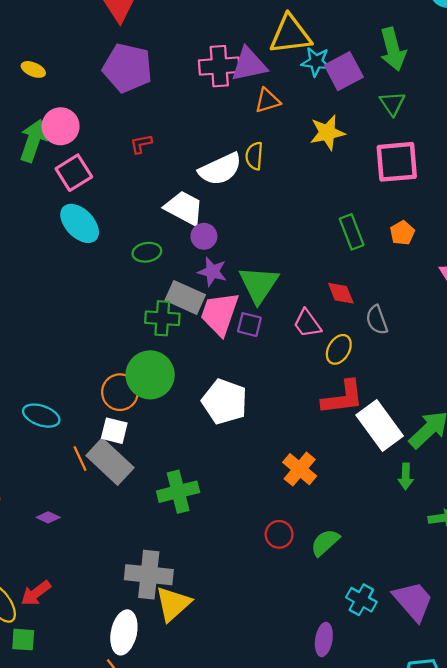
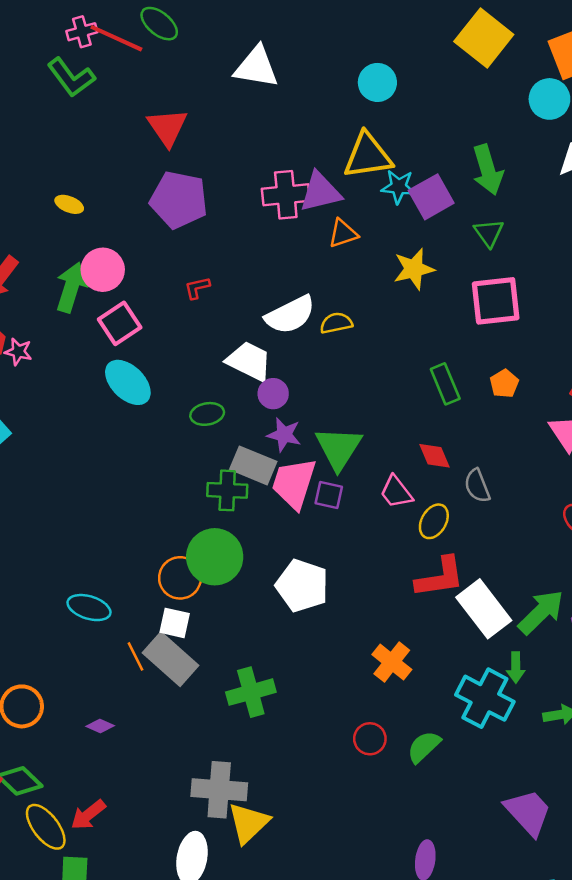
yellow semicircle: (254, 156) -> (336, 323), moved, turned 76
cyan cross: (361, 600) -> (485, 698), moved, size x1.6

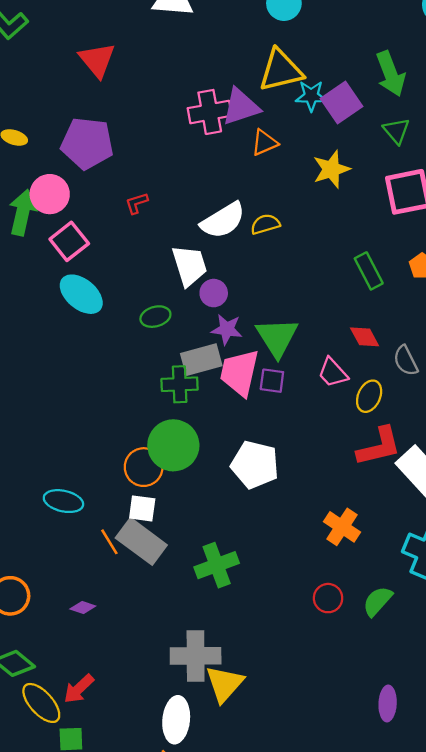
purple pentagon: (179, 200) -> (87, 143), moved
white trapezoid: (249, 361) -> (189, 266), turned 51
gray rectangle: (253, 465) -> (201, 360), turned -33

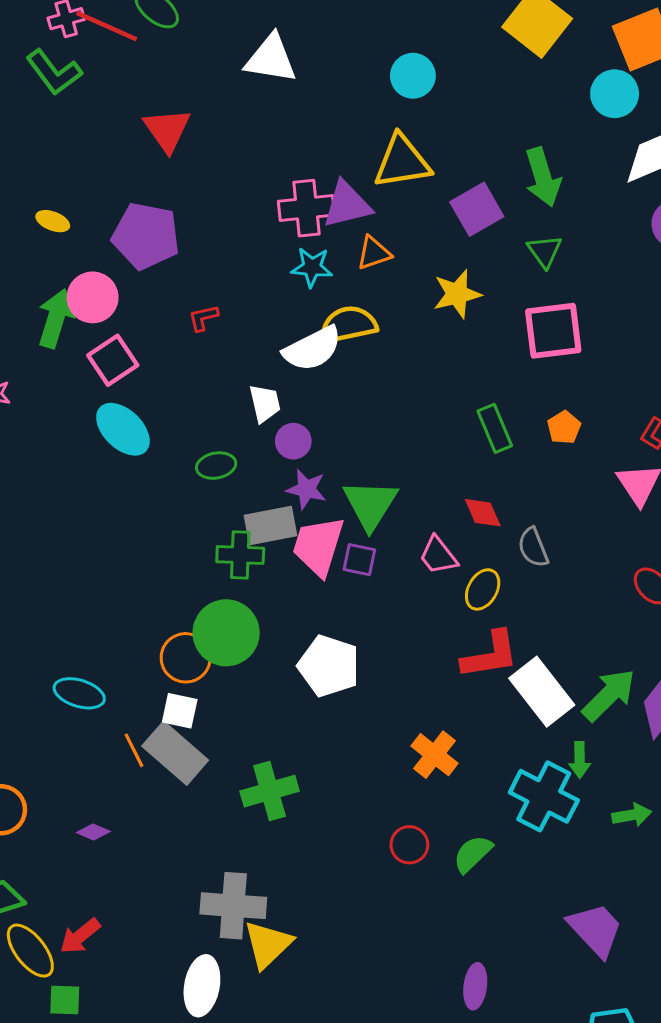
cyan star: (311, 96) -> (312, 267), moved
yellow semicircle: (265, 224) -> (348, 325), moved, size x1.5
white trapezoid: (189, 266) -> (265, 403), size x0.7

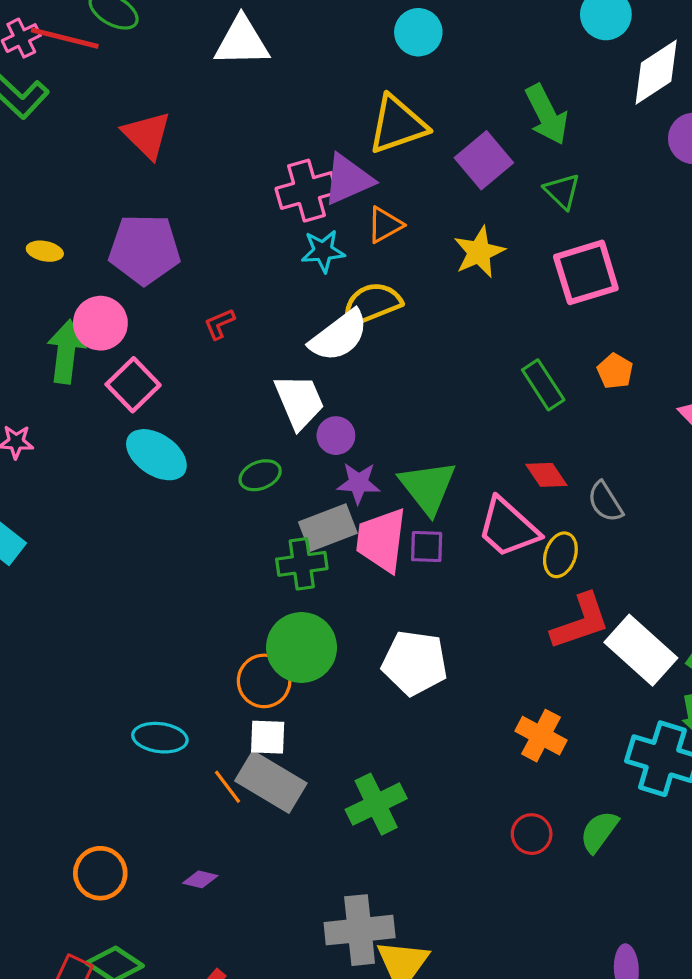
cyan circle: (413, 76) -> (418, 32), moved
white trapezoid: (265, 403) -> (299, 401), size x1.4
pink trapezoid: (438, 556) -> (508, 528), size x1.5

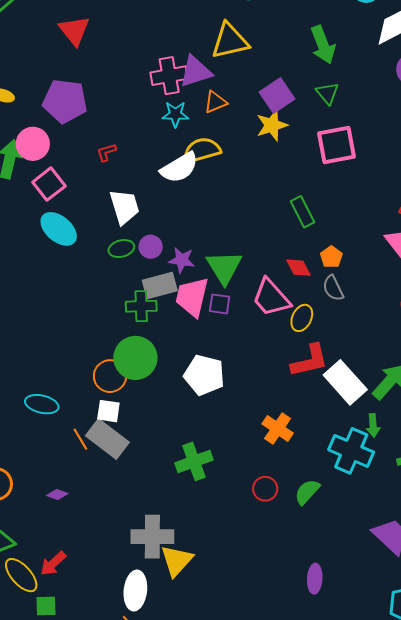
purple square: (484, 160) -> (277, 96), moved
orange pentagon: (615, 371) -> (331, 257), moved
white trapezoid: (299, 401) -> (124, 207), moved
purple circle: (336, 436) -> (151, 247), moved
green cross: (376, 804) -> (194, 461), moved

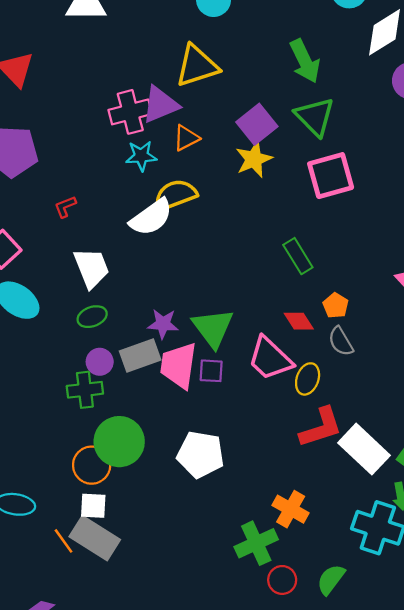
green triangle: (327, 93) -> (315, 117), size x1.5
purple circle: (151, 247) -> (100, 362), moved
green cross: (141, 306) -> (85, 390), moved
green cross: (194, 461) -> (256, 543), moved

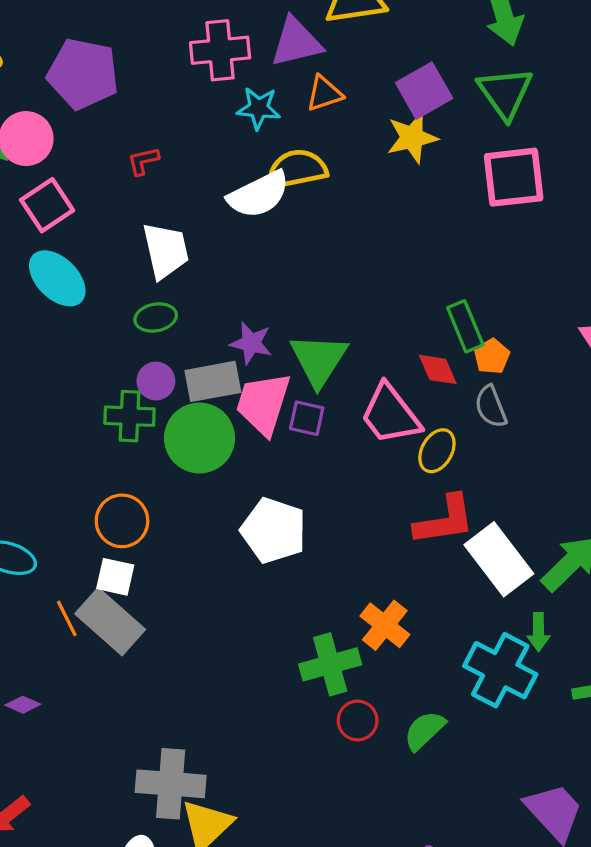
pink cross: (130, 112) -> (220, 50), moved
green rectangle: (298, 256) -> (465, 326), moved
green circle: (119, 442) -> (200, 438), moved

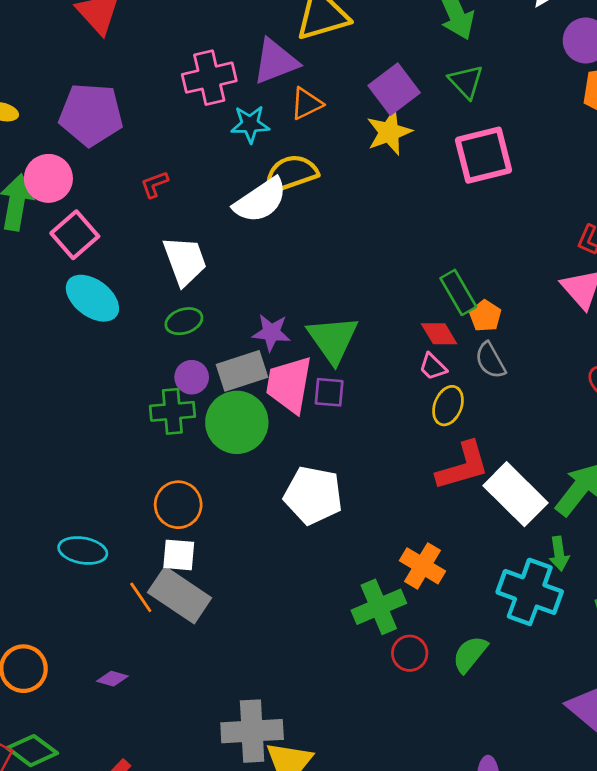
green triangle: (505, 93) -> (466, 82), size x0.7
pink trapezoid: (390, 414) -> (433, 367), moved, size x0.5

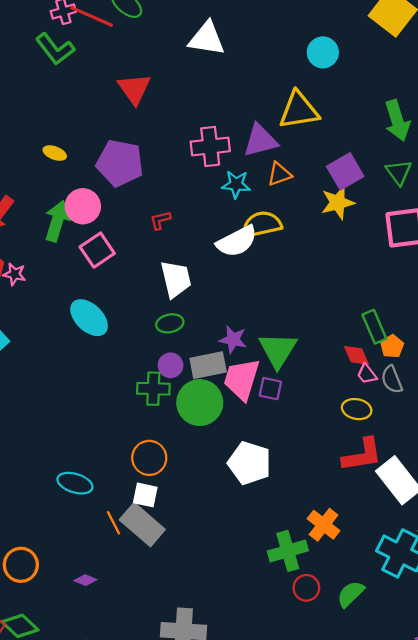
cyan ellipse: (92, 298) -> (89, 318), moved
pink trapezoid: (433, 367) -> (367, 374), moved
yellow ellipse: (448, 406) -> (357, 409), turned 72

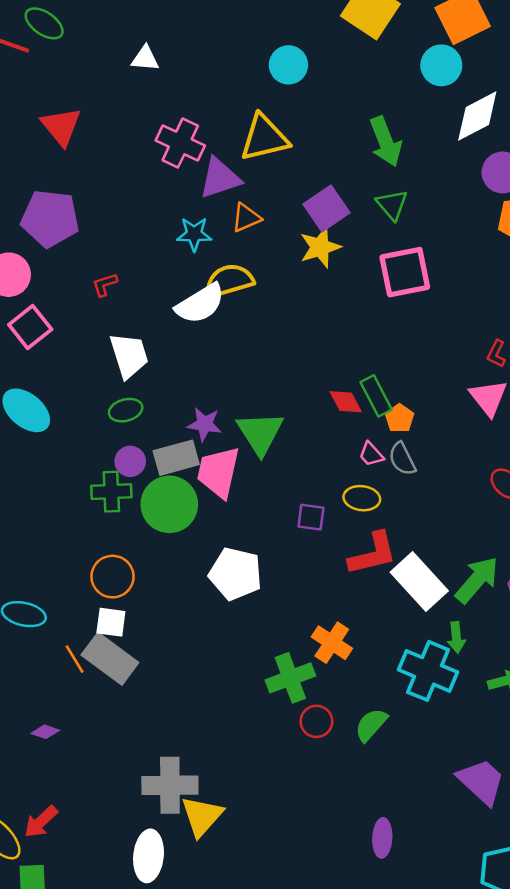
white triangle: (207, 39) -> (145, 58), size x0.6
pink cross: (210, 146) -> (180, 143), moved, turned 36
red diamond: (356, 355) -> (346, 402), moved
purple square: (270, 389) -> (311, 517), moved

